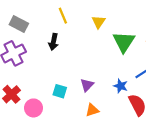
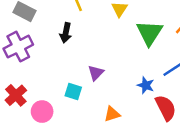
purple triangle: (87, 85) -> (96, 73), moved

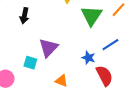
purple triangle: (96, 73) -> (48, 48), size x1.5
orange triangle: (112, 114) -> (61, 81), turned 40

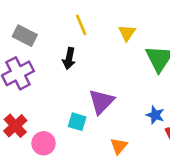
orange triangle: (61, 81) -> (119, 146), turned 48

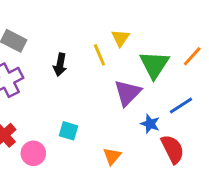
yellow line: (81, 25) -> (99, 55), moved
purple triangle: (101, 102) -> (128, 93), moved

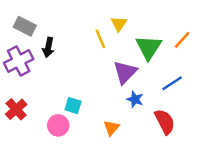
black arrow: (60, 65) -> (48, 47), moved
blue star: (150, 124) -> (135, 99), moved
pink circle: (33, 153) -> (58, 125), moved

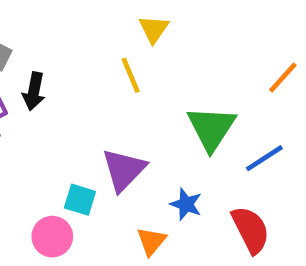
yellow triangle: (119, 24) -> (154, 29), moved
green triangle: (149, 47) -> (211, 128), moved
purple triangle: (125, 72) -> (124, 170), moved
blue star: (135, 99) -> (186, 204), moved

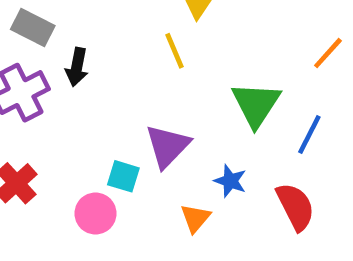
blue line: (264, 158) -> (309, 134), turned -30

